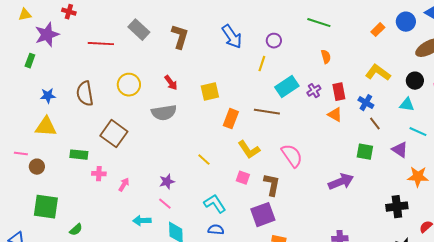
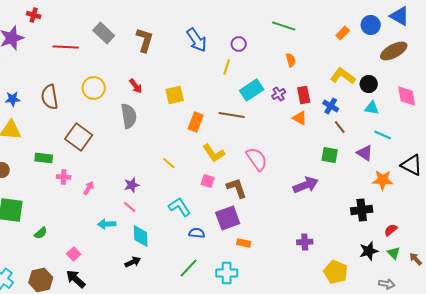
black circle: (415, 81) -> (369, 84), moved
gray semicircle: (164, 113) -> (129, 116), turned -90
brown L-shape: (272, 185) -> (237, 188), turned -30
blue semicircle: (216, 230) -> (197, 233), moved

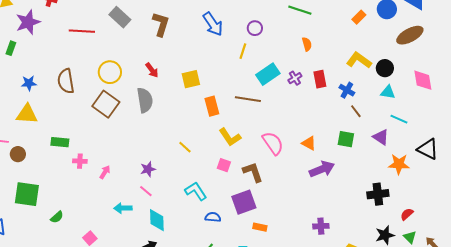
orange triangle: (300, 118) -> (309, 143), moved
orange rectangle: (196, 122) -> (212, 106), turned -36
brown square: (79, 137) -> (106, 104), moved

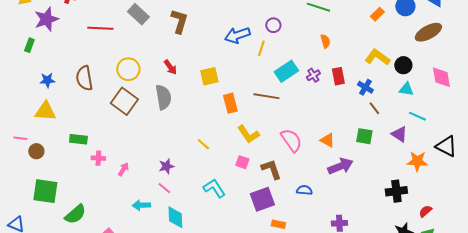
blue arrow: (213, 24) -> (237, 35), moved, turned 105
green semicircle: (57, 217) -> (75, 214), size x1.6
blue semicircle: (213, 217) -> (304, 190), moved

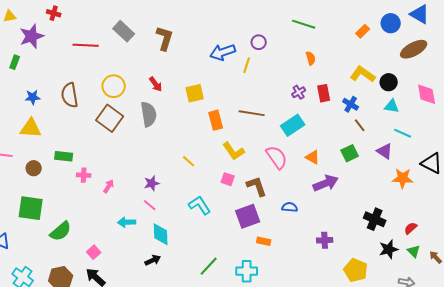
cyan rectangle: (286, 71) -> (293, 125), moved
green square: (364, 136) -> (350, 153), turned -36
brown circle: (36, 151) -> (34, 168), moved
black cross: (396, 191) -> (375, 219), moved, turned 30

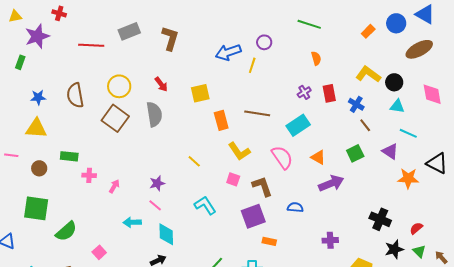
gray rectangle: (124, 31) -> (129, 31), turned -65

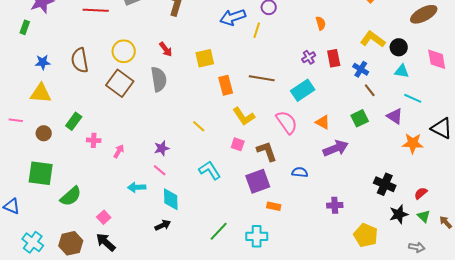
green rectangle: (69, 156) -> (74, 121), turned -60

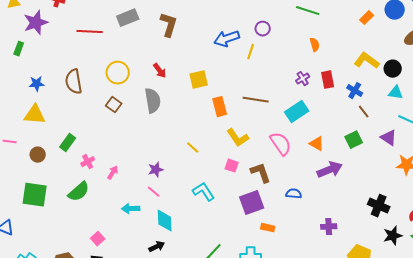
brown square: (120, 83) -> (114, 105), size x0.6
pink cross: (94, 140) -> (88, 162), turned -32
green semicircle: (71, 196) -> (79, 192), moved

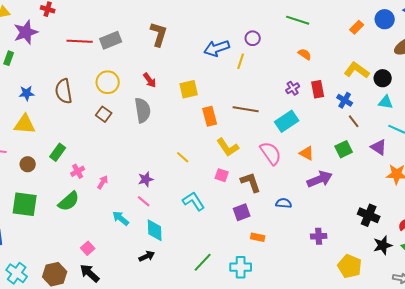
gray rectangle: (128, 18) -> (111, 40), moved
orange semicircle: (315, 45) -> (305, 54), turned -40
purple square: (252, 203) -> (242, 212), size x0.7
cyan arrow: (131, 209) -> (121, 218), turned 42

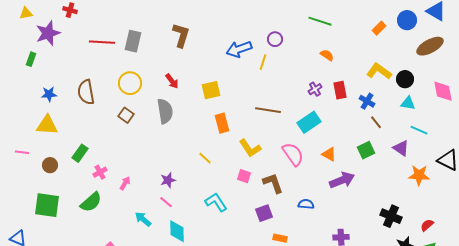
gray rectangle: (111, 40) -> (133, 41), turned -55
orange rectangle: (210, 116) -> (222, 123), moved

